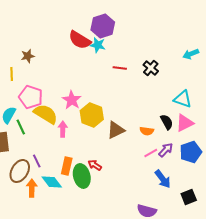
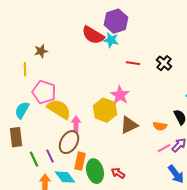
pink star: (72, 100) -> (120, 95), moved
green line: (21, 127) -> (34, 159), moved
red arrow: (95, 165) -> (118, 173), moved
brown ellipse: (20, 171) -> (69, 142), moved

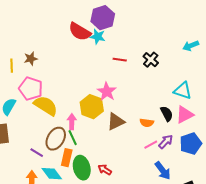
brown star: (41, 51) -> (31, 59), moved
pink arrow: (76, 124) -> (72, 122), moved
purple line: (50, 156) -> (37, 153), turned -32
green line: (34, 159) -> (73, 138), moved

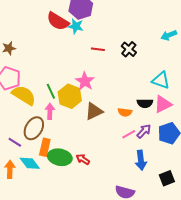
black semicircle: (167, 114) -> (145, 103), turned 119
green line: (73, 138) -> (51, 91), moved
green ellipse: (82, 168) -> (60, 157), turned -65
blue arrow: (163, 171) -> (141, 160), turned 30

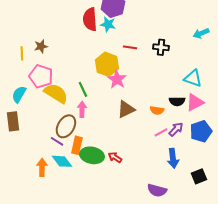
red semicircle: (58, 21) -> (90, 19), turned 55
black cross: (129, 49) -> (161, 47), turned -35
yellow hexagon: (70, 96) -> (107, 64), moved
purple line: (15, 142) -> (57, 141), moved

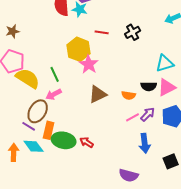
black cross: (161, 47) -> (133, 32), turned -35
cyan triangle: (193, 78) -> (165, 63), turned -36
pink arrow: (82, 109) -> (54, 94), turned -119

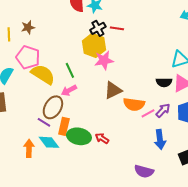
black cross: (133, 32) -> (98, 28), moved
pink star: (89, 64) -> (104, 60), turned 30
orange semicircle: (129, 95) -> (134, 104), moved, size x1.5

